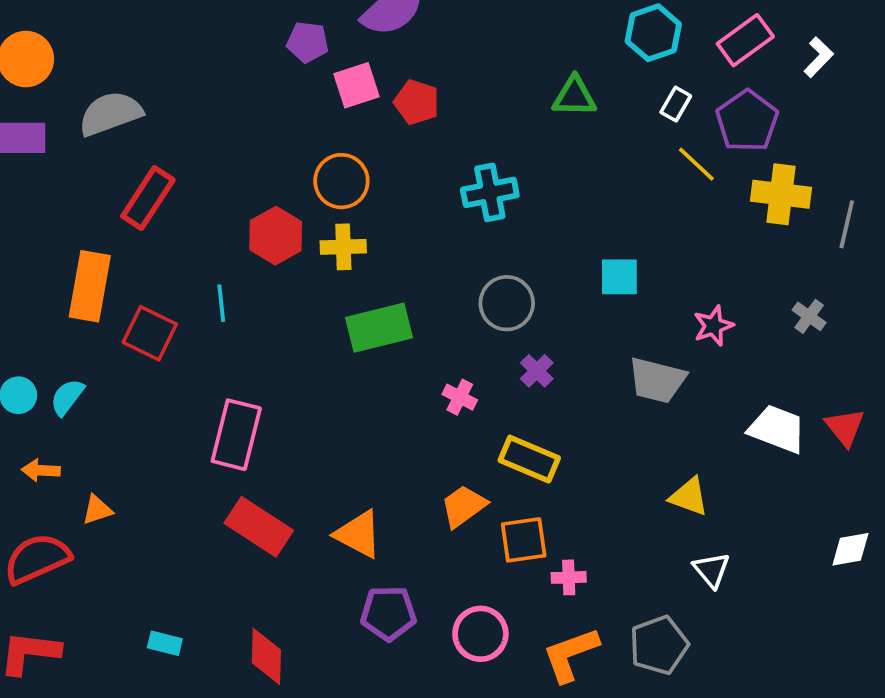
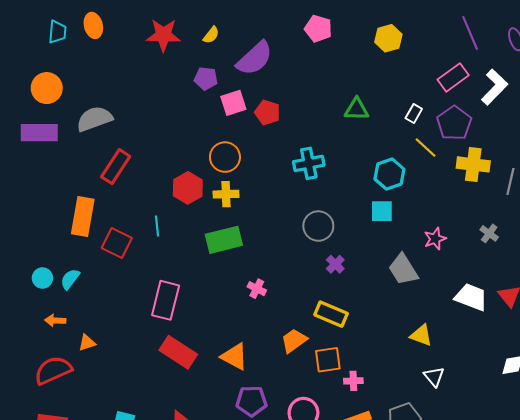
cyan hexagon: (653, 33) -> (389, 174), moved
white L-shape: (819, 57) -> (494, 87), size x1.6
green rectangle: (379, 328) -> (224, 240), moved
gray trapezoid: (657, 380) -> (403, 270), turned 44
pink cross: (460, 397) -> (257, 289), moved

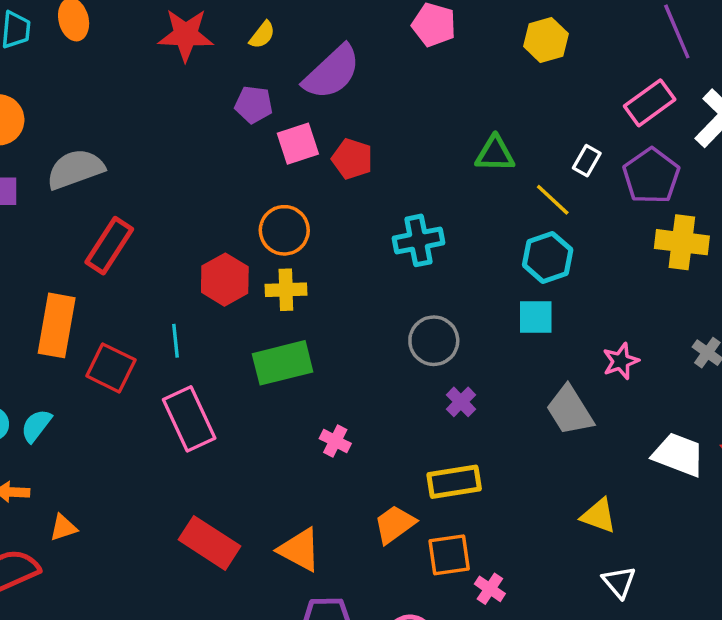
yellow line: (425, 147) -> (553, 200), moved
pink rectangle: (166, 300) -> (189, 419), moved, turned -39
yellow rectangle: (331, 314) -> (454, 482), turned -32
pink cross: (353, 381) -> (490, 589), turned 36

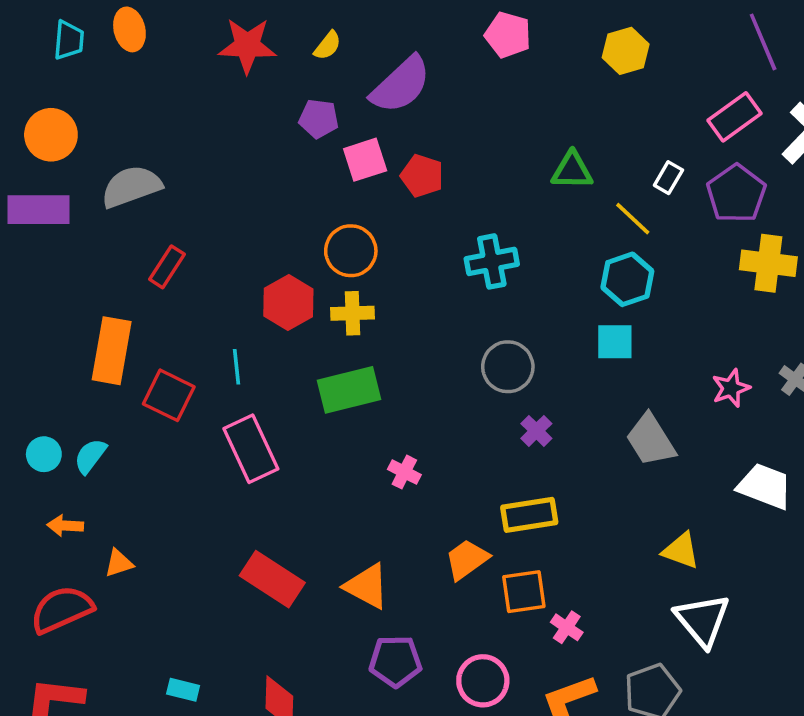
red rectangle: (109, 246) -> (167, 267), size x0.7
pink star: (621, 361) -> (731, 388), moved
white triangle: (619, 582) -> (702, 620), size x1.6

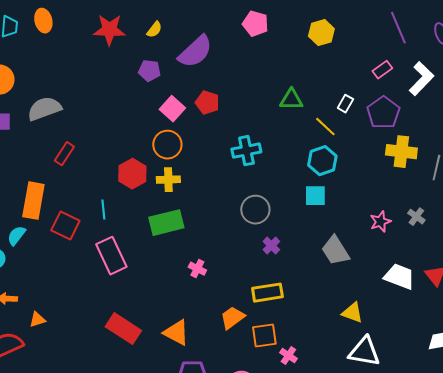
pink rectangle: (734, 117) -> (382, 70), size x0.7
pink square: (365, 160) -> (172, 109), moved, turned -30
cyan semicircle: (90, 456) -> (16, 236), moved
white triangle: (702, 620) -> (364, 352), turned -40

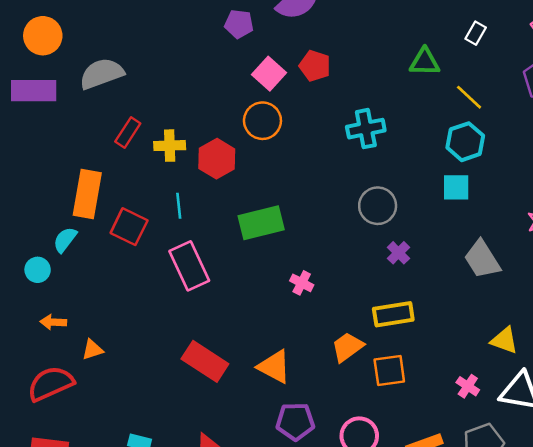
white rectangle: (345, 104) -> (476, 33), moved
yellow cross: (168, 180) -> (170, 146), moved
pink cross: (288, 356) -> (468, 386), moved

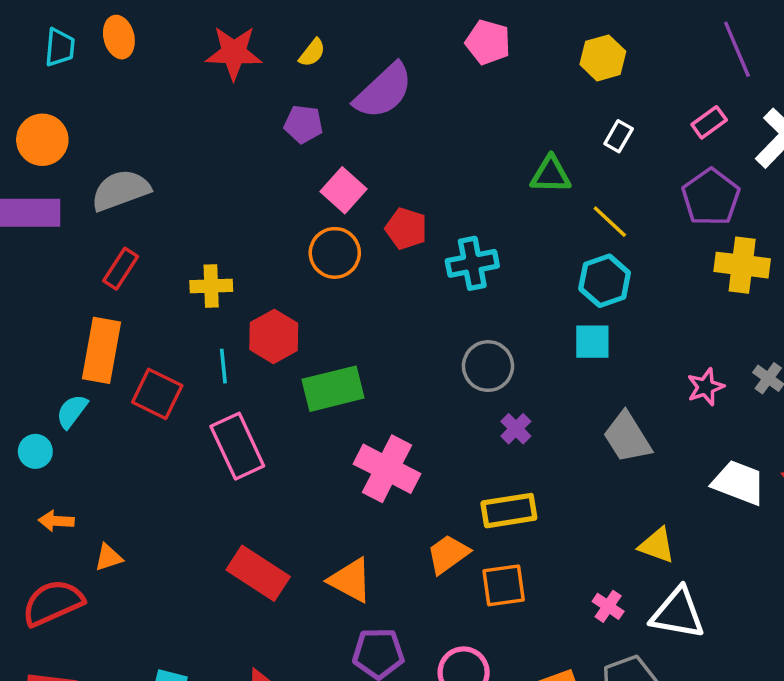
red pentagon: (315, 66) -> (406, 229), moved
red rectangle: (128, 132) -> (121, 269), moved
red hexagon: (217, 159) -> (274, 336), moved
pink cross: (302, 283) -> (387, 469), size x2.0

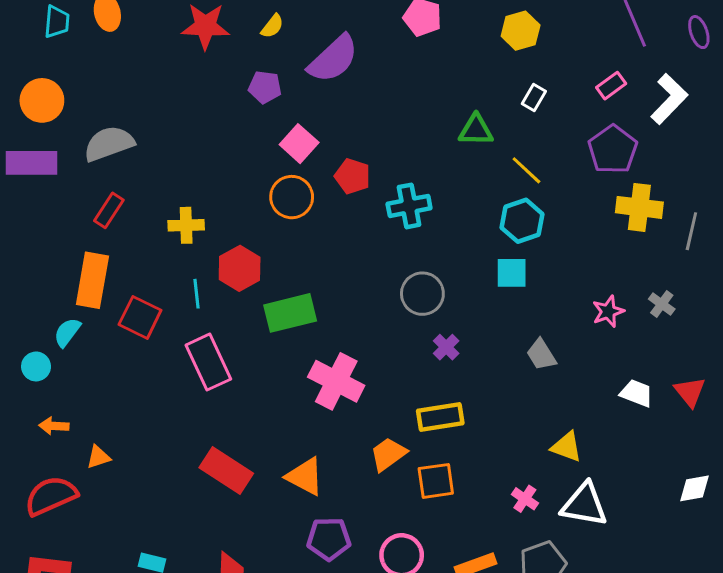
gray trapezoid: (627, 437) -> (541, 355), size x0.7
white trapezoid: (739, 483) -> (636, 393), size x0.7

